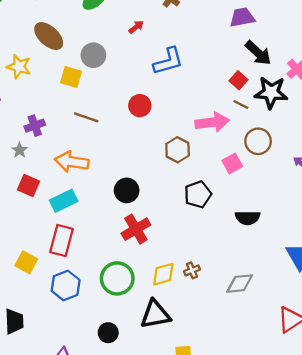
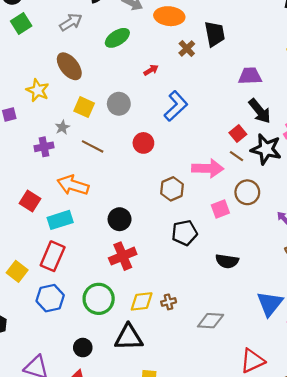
gray circle: (93, 55) -> (119, 104), moved
blue L-shape: (168, 61) -> (176, 106), turned -36
gray star: (20, 150) -> (62, 127), moved

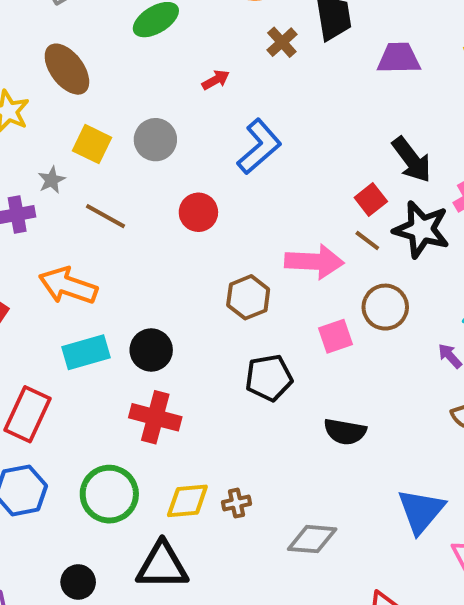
purple trapezoid: (250, 76) -> (399, 58), moved
cyan rectangle: (60, 220) -> (86, 352), moved
red cross: (123, 256) -> (155, 417), turned 36

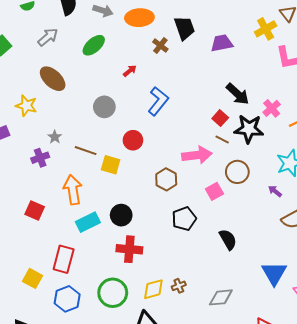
yellow square: (92, 144) -> (111, 165), moved
orange arrow: (68, 286) -> (73, 190), turned 72
black semicircle: (345, 432) -> (228, 239), turned -120

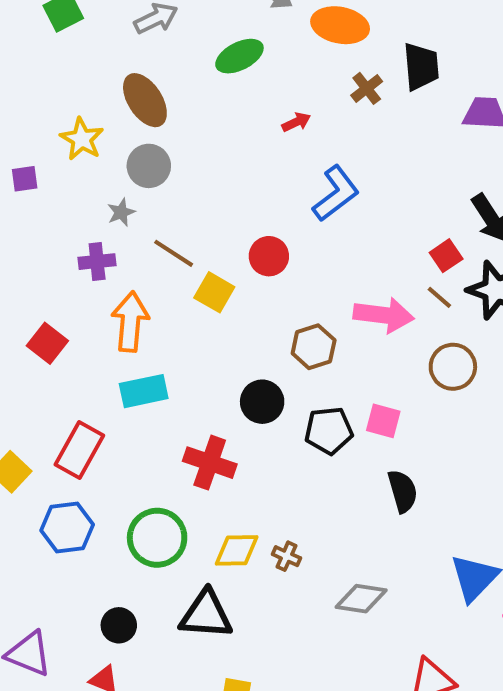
gray circle: (104, 107) -> (149, 166), moved
purple cross: (40, 158) -> (97, 262), moved
pink square: (214, 191) -> (383, 421), moved, turned 30
black circle: (121, 215) -> (262, 402), moved
brown cross: (179, 286) -> (286, 556), turned 32

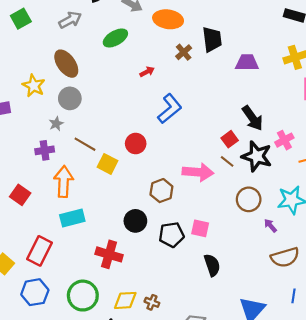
brown circle: (453, 367) -> (249, 199), moved

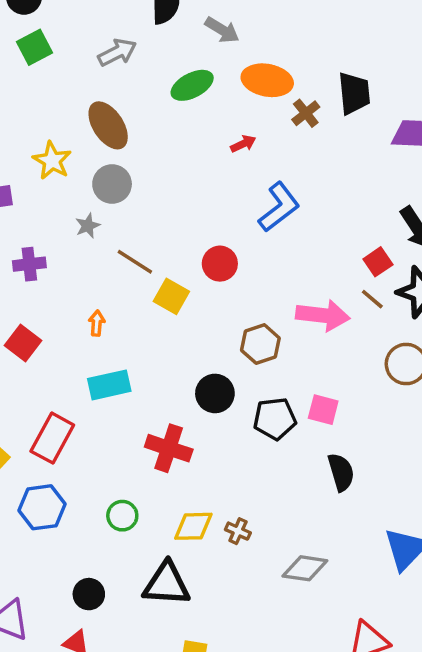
orange ellipse: (168, 19) -> (267, 80), moved
purple cross: (45, 150) -> (29, 264), moved
orange arrow: (64, 182) -> (97, 323), size x0.5
green circle: (83, 296) -> (122, 516), size x0.6

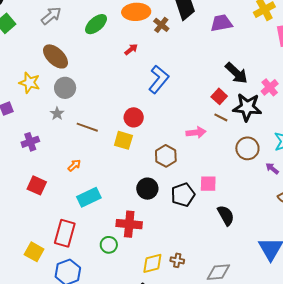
yellow square: (171, 296) -> (123, 140), moved
pink arrow: (323, 315) -> (196, 132), size x0.7
orange arrow: (97, 323) -> (74, 165), turned 56
green circle: (122, 516) -> (109, 245), moved

